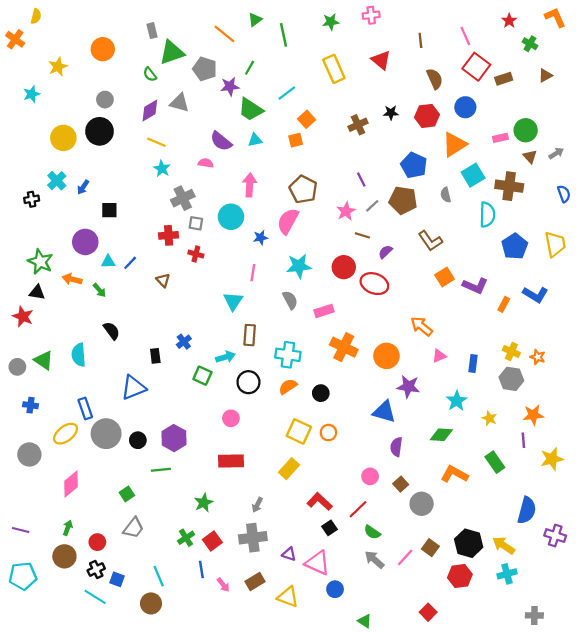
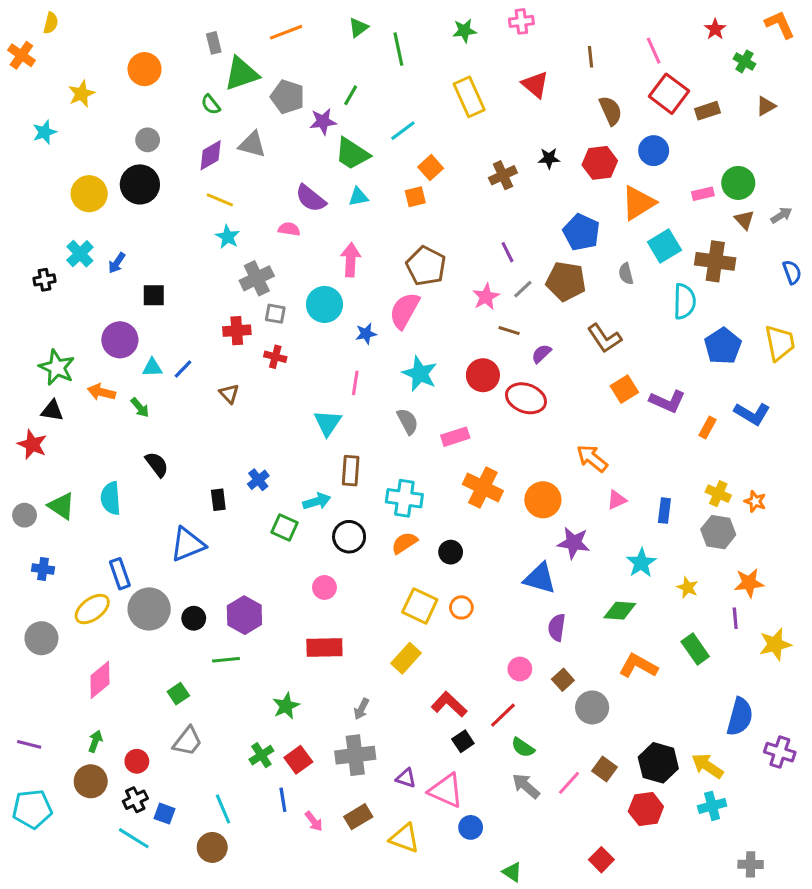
orange line: (224, 34) -> (286, 32), moved, turned -60
cyan star: (299, 266) -> (420, 374), turned 30

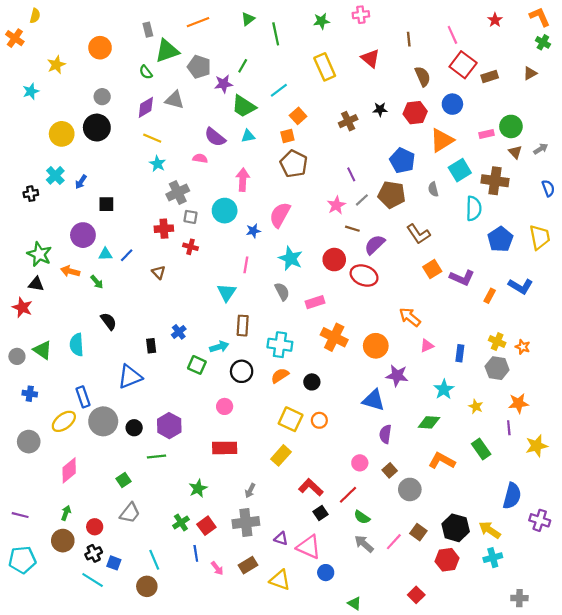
green cross: (744, 61) -> (543, 42), moved
brown pentagon: (426, 266) -> (294, 164), moved
purple semicircle: (541, 354) -> (375, 245), size x1.5

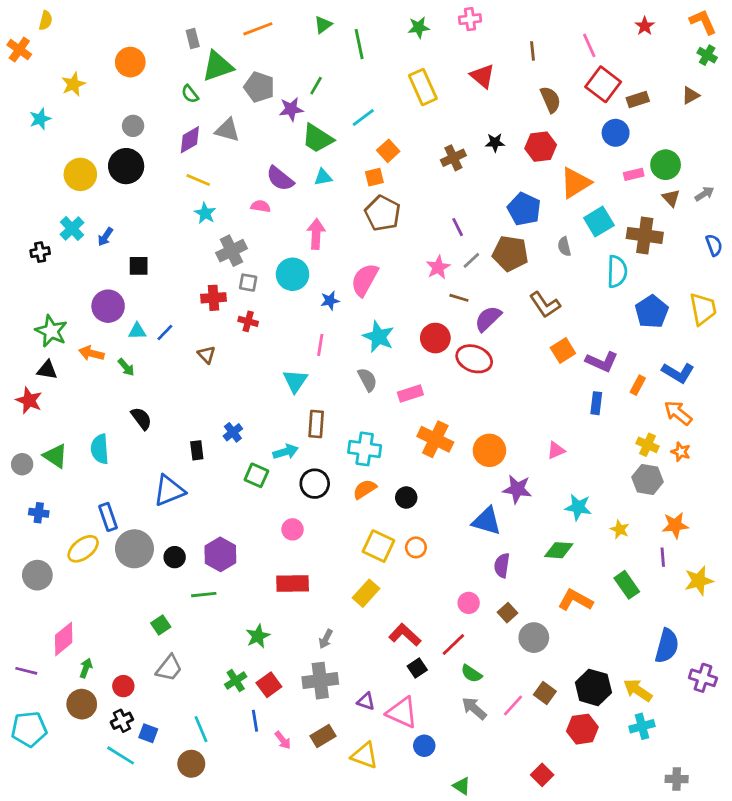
blue circle: (452, 104) -> (616, 133), moved
orange arrow: (410, 317) -> (678, 413), moved
blue rectangle: (460, 353) -> (596, 403), moved
cyan star: (444, 389) -> (578, 507), turned -30
pink diamond: (69, 470) -> (64, 639), moved

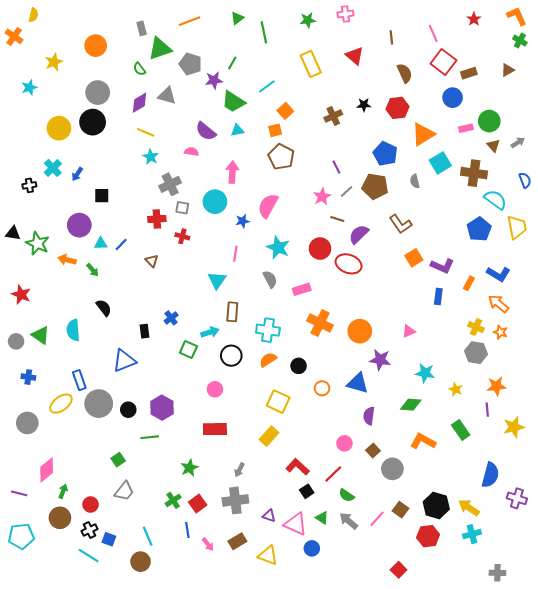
gray circle: (133, 126) -> (98, 93), size x1.5
cyan semicircle: (617, 271) -> (495, 200), moved, turned -55
black triangle: (47, 370) -> (13, 233), moved
orange circle: (416, 547) -> (322, 388), moved
green triangle: (462, 786) -> (322, 518), moved

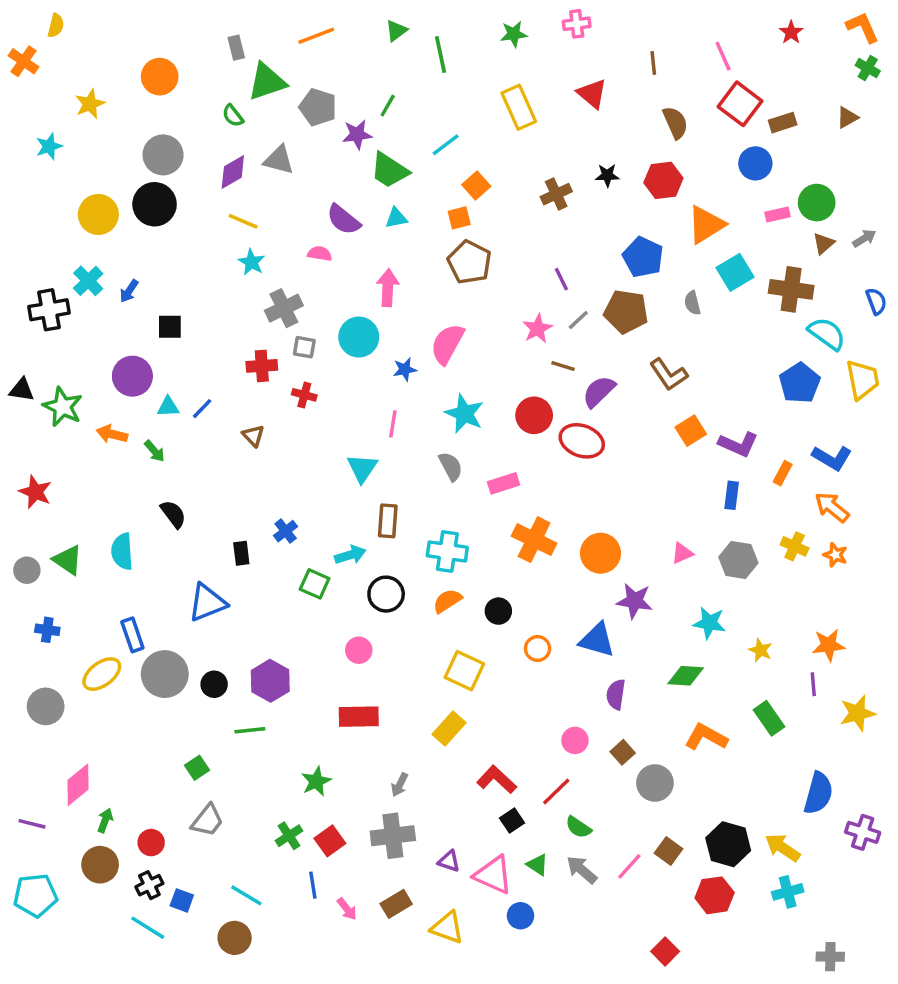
brown triangle: (493, 146) -> (823, 243), turned 32
black cross: (29, 185) -> (49, 310), size x1.6
gray hexagon: (476, 353) -> (738, 560), moved
cyan line: (148, 536) -> (246, 895), turned -36

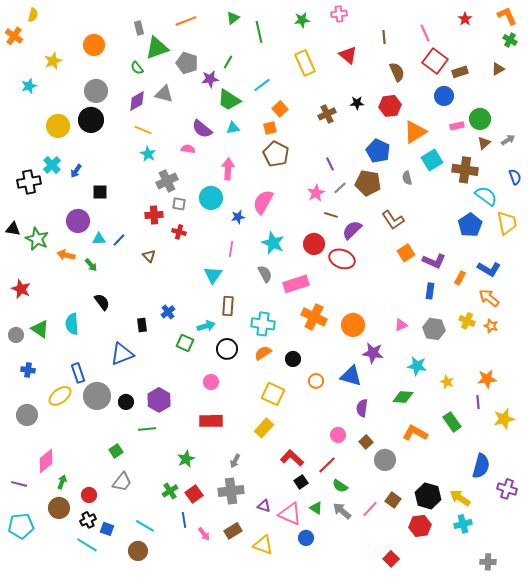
pink rectangle: (503, 483) -> (296, 284), size x1.4

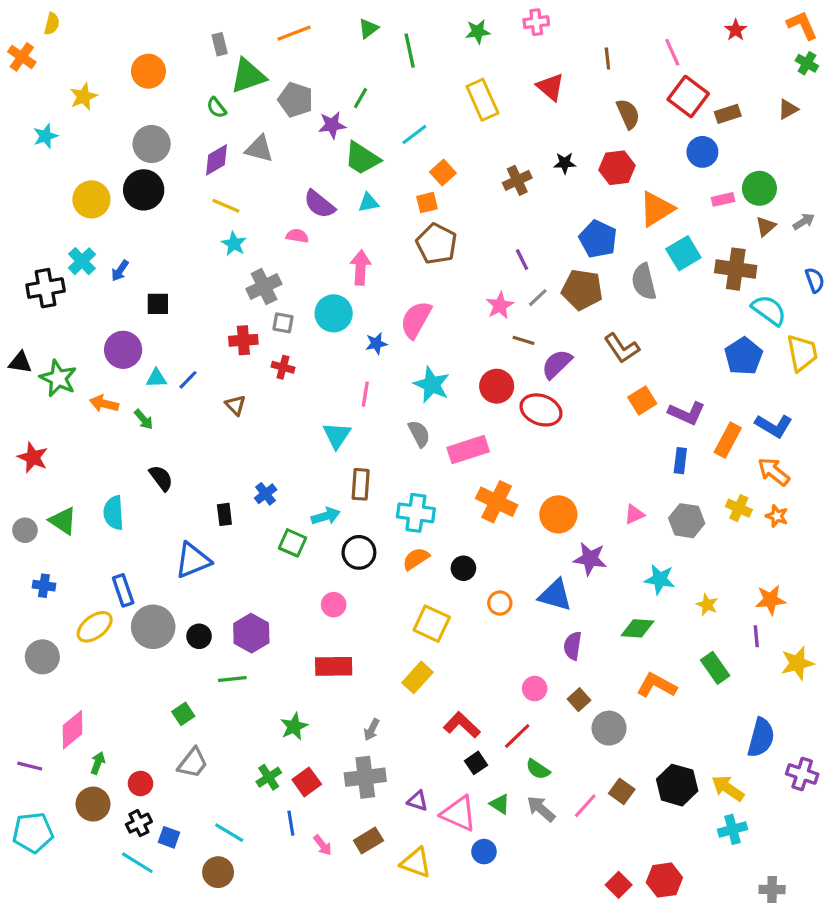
gray semicircle: (407, 178) -> (644, 282), size x1.6
orange rectangle: (460, 278) -> (728, 440), size x1.5
red hexagon: (420, 526) -> (664, 880), moved

